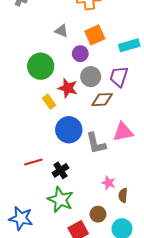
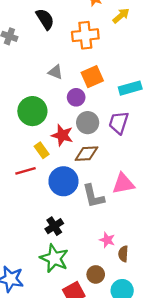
brown diamond: (102, 100) -> (86, 154), moved
red line: (33, 162) -> (25, 171), moved

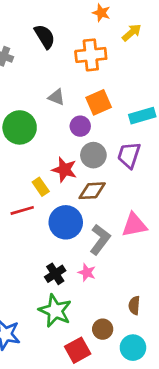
green circle: (32, 111) -> (20, 127), moved
gray L-shape: (93, 196) -> (100, 239), turned -130
pink star: (107, 240) -> (87, 272), moved

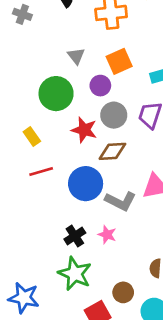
gray triangle: (56, 97) -> (76, 56), turned 30
green circle: (20, 127) -> (56, 94), moved
yellow rectangle: (41, 187) -> (32, 137), moved
gray L-shape: (100, 239) -> (120, 201), turned 80

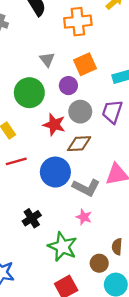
pink star: (107, 235) -> (84, 217), moved
black cross: (75, 236) -> (32, 218), moved
green star: (75, 274) -> (62, 247), moved
brown circle: (123, 292) -> (99, 263), moved

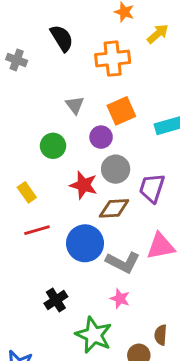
green circle: (29, 93) -> (53, 146), size x0.7
purple trapezoid: (112, 112) -> (152, 188), moved

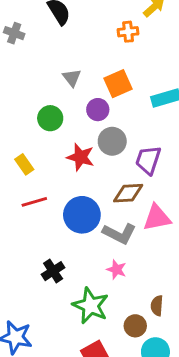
orange cross: (113, 59) -> (128, 32), moved, size x0.6
brown diamond: (114, 208) -> (128, 193), moved

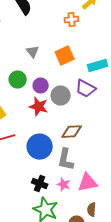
purple circle: (98, 110) -> (41, 86), moved
purple trapezoid: (148, 160) -> (86, 89), moved, turned -80
pink triangle: (157, 218) -> (88, 183), moved
gray L-shape: (119, 234) -> (66, 160), turned 75
black cross: (53, 271) -> (40, 184), moved, turned -35

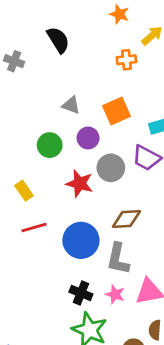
gray triangle: (33, 52) -> (71, 105), turned -32
purple circle: (41, 86) -> (88, 138), moved

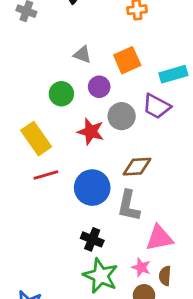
yellow rectangle: (24, 191) -> (36, 139), size x1.6
pink star: (115, 294) -> (141, 267), moved

